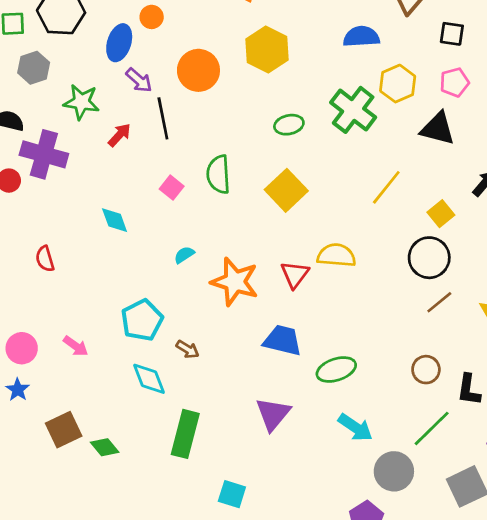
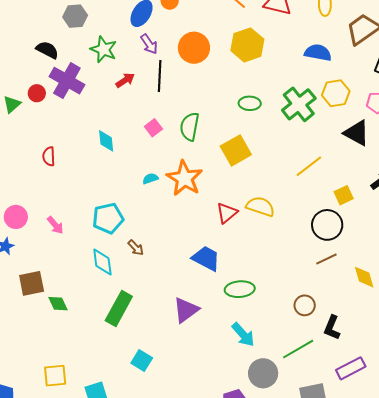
orange star: (235, 282) -> (184, 178), moved

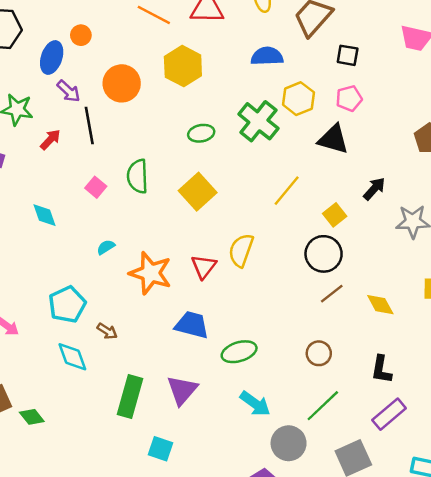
orange star: (184, 178) -> (151, 273), moved
yellow semicircle: (260, 207) -> (241, 250), turned -76
green rectangle: (119, 309) -> (130, 397), moved
black L-shape: (332, 328) -> (381, 369), moved
cyan square: (142, 361) -> (160, 449), moved

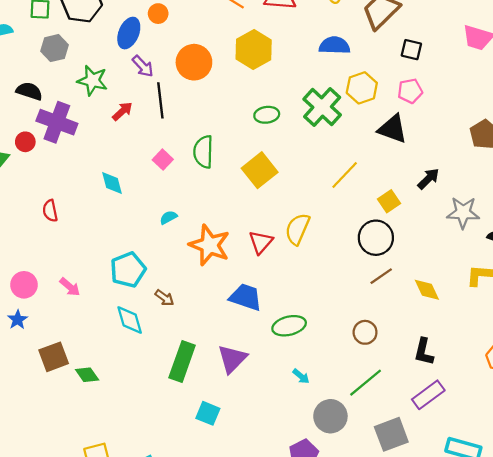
cyan arrow: (255, 404) -> (301, 376), size x0.6

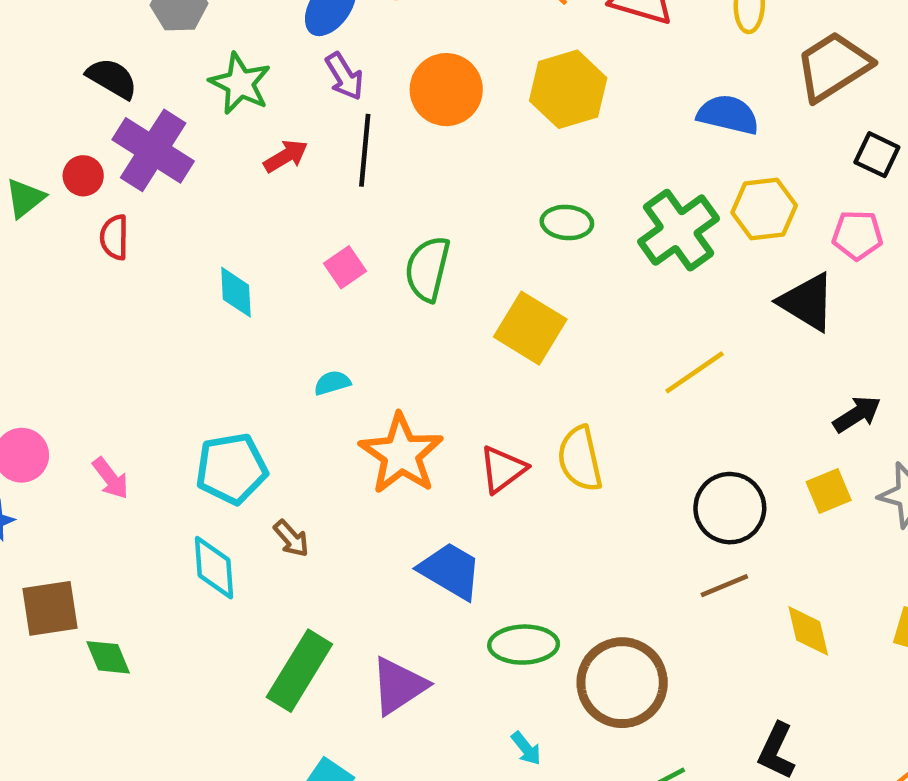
yellow square: (260, 170) -> (530, 328), turned -32
yellow square: (389, 201) -> (829, 491), moved
red semicircle: (50, 211) -> (114, 237), moved
yellow semicircle: (297, 229) -> (580, 459), turned -48
brown circle: (365, 332) -> (622, 683), moved, size x1.8

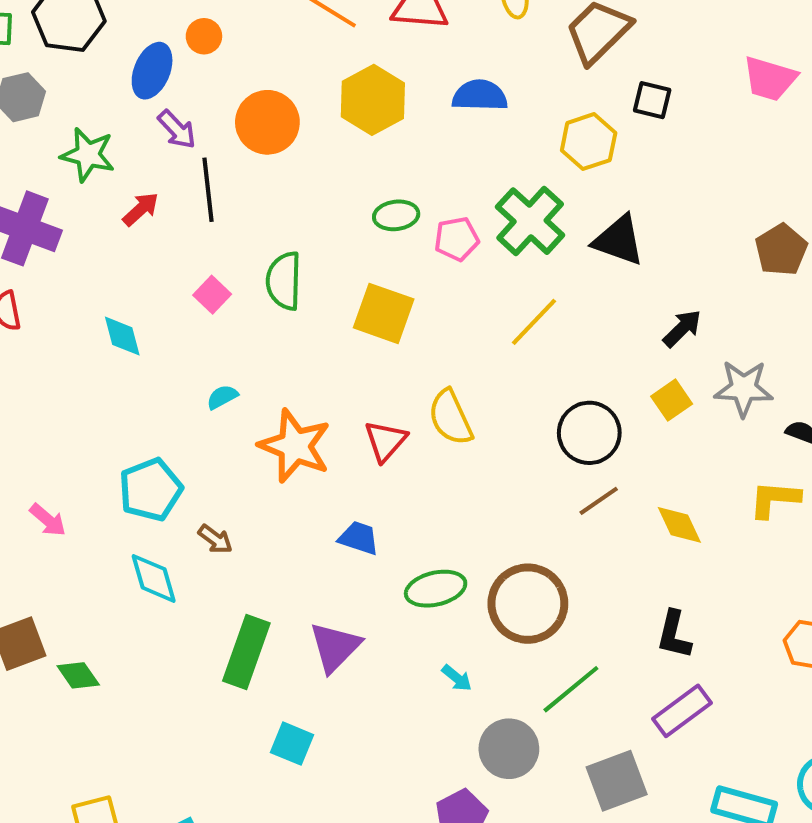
blue semicircle: (728, 115) -> (480, 95), moved
yellow hexagon: (764, 209) -> (589, 142), moved
green cross: (679, 230) -> (530, 221), moved
pink pentagon: (857, 235) -> (457, 239), moved
blue trapezoid: (450, 571) -> (359, 538), size x0.7

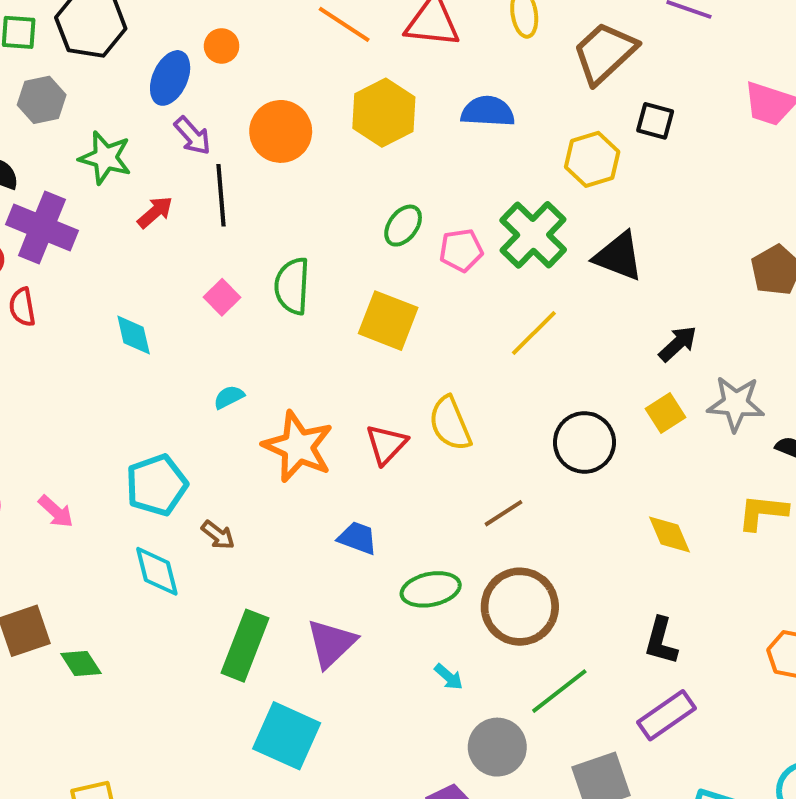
green ellipse: (396, 215) -> (403, 226), turned -48
brown line: (599, 501) -> (504, 513), moved
cyan square: (292, 744) -> (287, 736), size x1.6

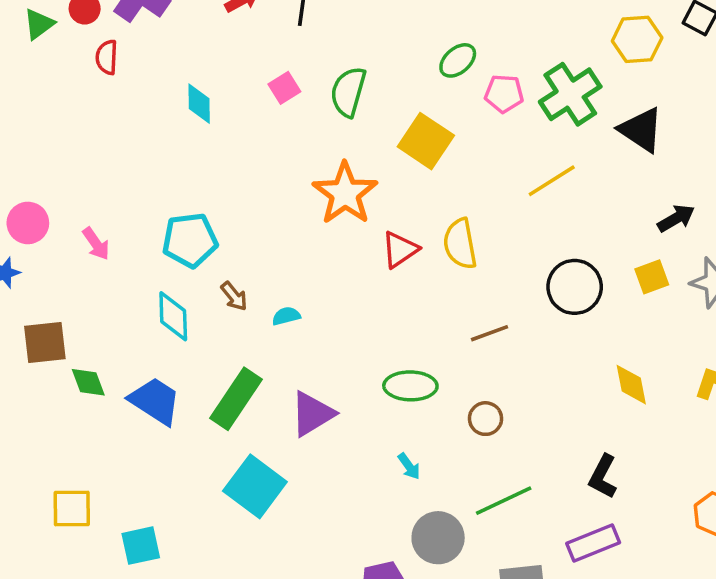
cyan semicircle: (229, 397) -> (286, 316), moved
orange star: (298, 447) -> (345, 193), moved
blue trapezoid: (357, 538) -> (155, 401), moved, size x1.5
brown circle: (520, 607) -> (486, 419), size x0.5

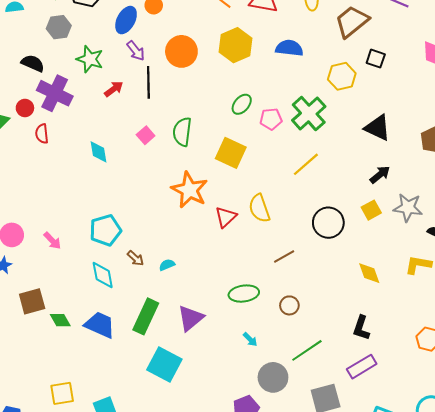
black triangle: (641, 130) -> (378, 128), moved

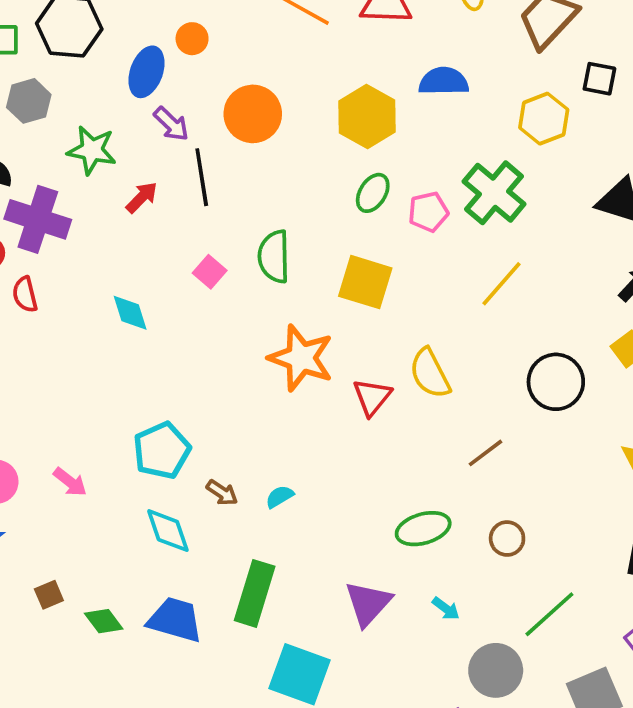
yellow hexagon: (235, 45) -> (367, 116), moved
brown square: (32, 301) -> (49, 595), size x0.6
purple triangle: (191, 318) -> (368, 603), moved

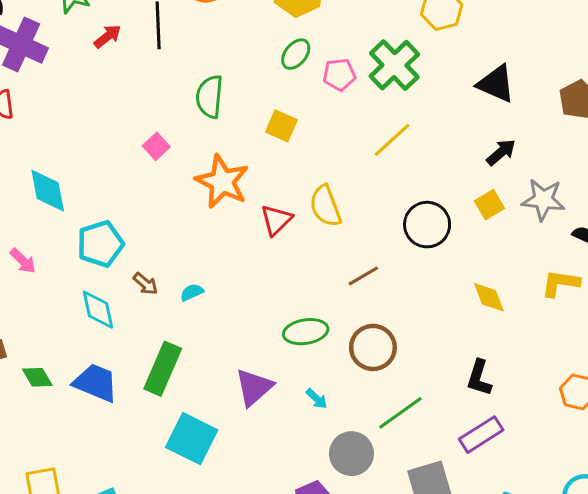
pink square: (210, 272) -> (156, 146), moved
yellow square: (365, 282) -> (281, 126), size x0.7
cyan diamond: (130, 313) -> (48, 191), moved, size x1.4
brown circle: (507, 539) -> (373, 347), size x1.6

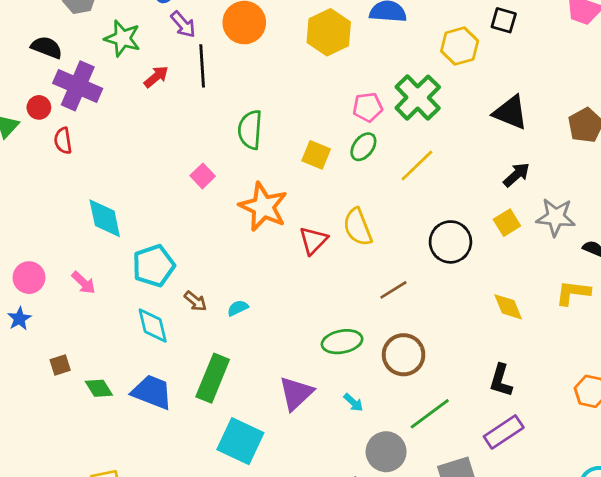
green ellipse: (296, 54) -> (363, 147), moved

